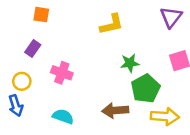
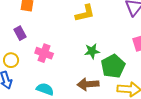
purple rectangle: (33, 49) -> (20, 33), turned -64
green star: (130, 63) -> (92, 51), moved

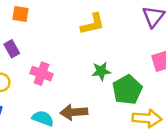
brown arrow: (88, 84) -> (74, 112), moved

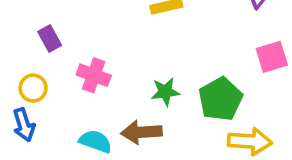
green star: (101, 71) -> (165, 92), moved

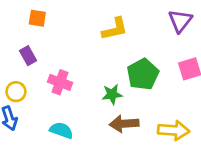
green pentagon: (220, 99) -> (143, 74), moved
brown arrow: (141, 132) -> (124, 124), moved

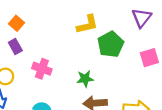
orange square: (37, 18) -> (16, 23), moved, turned 32
green pentagon: (143, 74) -> (111, 44), moved

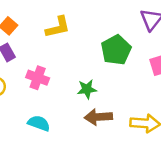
yellow L-shape: (87, 24) -> (58, 27), moved

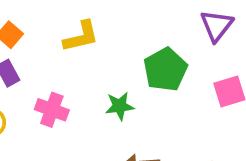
green star: (87, 89) -> (120, 106), moved

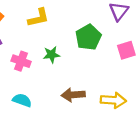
green star: (120, 106) -> (51, 55), moved

